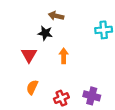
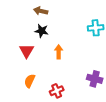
brown arrow: (56, 16) -> (41, 11), moved
purple cross: (92, 96) -> (95, 79), moved

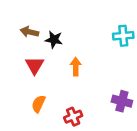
brown arrow: (41, 11) -> (29, 32), moved

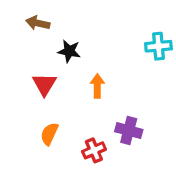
brown arrow: (29, 32) -> (38, 23), moved
purple cross: (122, 101) -> (129, 131), moved

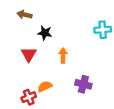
orange semicircle: (49, 134) -> (45, 86), moved, turned 40
red cross: (94, 150) -> (29, 97), moved

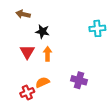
orange arrow: (63, 55) -> (48, 54), moved

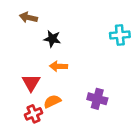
red triangle: (27, 52) -> (31, 83), moved
orange arrow: (48, 54) -> (59, 66), turned -88

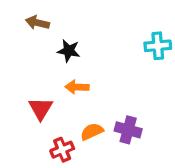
orange semicircle: (52, 101) -> (92, 132), moved
red cross: (33, 114) -> (62, 150), moved

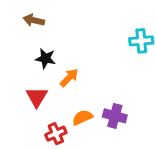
black star: (69, 51) -> (46, 59), moved
orange arrow: (77, 87) -> (69, 78), turned 132

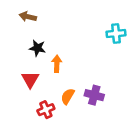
orange arrow: (69, 78) -> (57, 64), turned -42
orange semicircle: (82, 117) -> (68, 96), turned -35

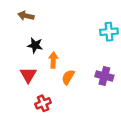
purple cross: (94, 95) -> (104, 76), moved
orange semicircle: (68, 96) -> (68, 77), moved

